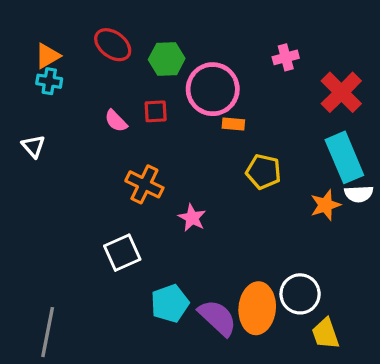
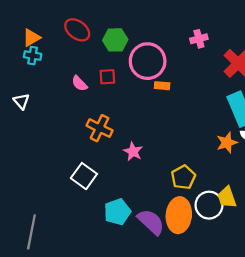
yellow pentagon: (264, 172) -> (183, 177), moved, turned 30
white square: (122, 253) -> (84, 176), turned -30
yellow trapezoid: (325, 334) -> (227, 197), moved

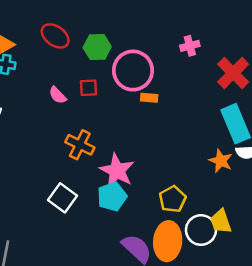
orange star: (227, 143) -> (221, 161), turned -30
pink star: (133, 152) -> (117, 171), size x1.6
cyan pentagon: (117, 212) -> (112, 197), moved

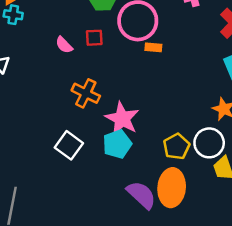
white circle: (201, 230) -> (209, 143), moved

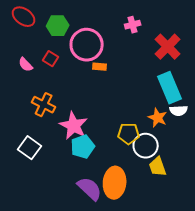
red square: (94, 38) -> (51, 59), turned 35
cyan pentagon: (117, 144) -> (83, 147), moved
yellow pentagon: (176, 147) -> (129, 134), moved, turned 30

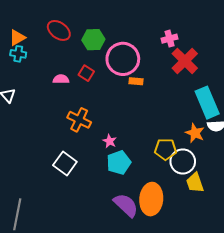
red cross: (168, 47) -> (185, 61), moved
pink semicircle: (26, 65) -> (61, 79), turned 133
pink star: (74, 126) -> (110, 141), size x0.5

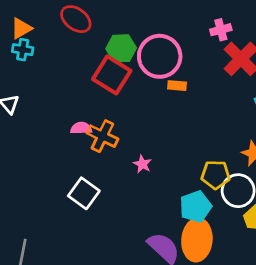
green hexagon: (93, 40) -> (121, 48), moved
red square: (86, 73) -> (112, 75), size x1.8
pink semicircle: (61, 79) -> (81, 128), moved
cyan pentagon: (119, 162) -> (196, 207), moved

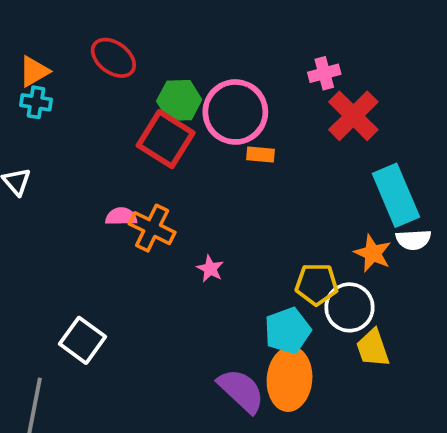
white square: (84, 193) -> (82, 340), moved

